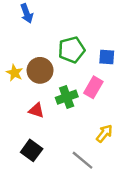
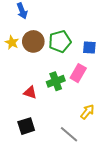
brown circle: (40, 70) -> (33, 41), moved
yellow star: (15, 73) -> (12, 42), moved
black square: (32, 150) -> (26, 126), turned 36

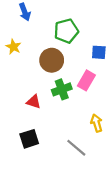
brown circle: (33, 41) -> (52, 60), moved
green pentagon: (60, 41) -> (66, 31), moved
yellow arrow: (87, 112) -> (97, 123), turned -56

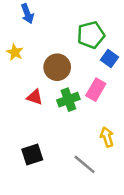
green pentagon: (66, 31) -> (91, 35), moved
blue square: (99, 52) -> (110, 58), turned 32
red triangle: (34, 102) -> (35, 97), moved

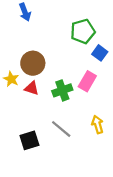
yellow star: (15, 52) -> (11, 79), moved
brown circle: (57, 67) -> (33, 63), moved
gray line: (85, 164) -> (61, 129), moved

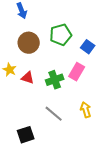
green pentagon: (83, 31) -> (61, 35), moved
brown circle: (33, 63) -> (29, 43), moved
black square: (29, 140) -> (26, 135), moved

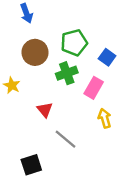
red triangle: (28, 78) -> (45, 110), moved, turned 32
green cross: (55, 80) -> (67, 73), moved
yellow arrow: (86, 110) -> (105, 118), moved

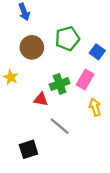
green cross: (67, 73) -> (60, 84), moved
red triangle: (45, 110) -> (41, 99), turned -40

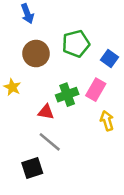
gray line: (60, 126) -> (50, 142), moved

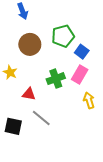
blue square: (109, 59) -> (82, 52), moved
red triangle: (46, 112) -> (29, 94), moved
black square: (32, 168) -> (13, 126), moved, turned 30

